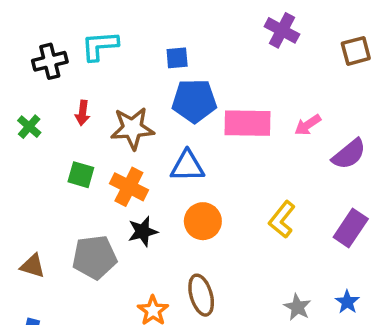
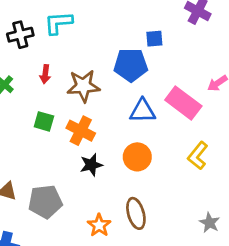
blue square: (177, 58) -> (154, 39), moved
pink rectangle: (248, 123) -> (183, 103), moved, turned 36
blue triangle: (187, 166) -> (143, 111), moved
gray pentagon: (95, 257) -> (45, 202), moved

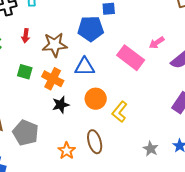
blue triangle: (143, 111) -> (85, 67), moved
yellow L-shape: (198, 156) -> (120, 112), moved
gray pentagon: (45, 202) -> (26, 133), turned 30

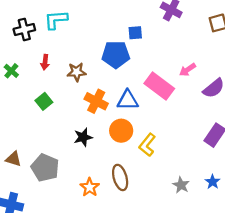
brown star: (55, 45) -> (77, 72), size x0.7
blue triangle: (85, 67) -> (128, 100), moved
green square: (25, 72) -> (44, 101), turned 35
orange cross: (53, 79) -> (96, 101), moved

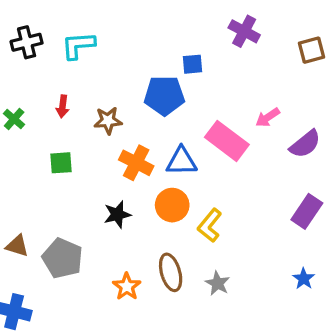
black cross: (24, 29) -> (27, 42), moved
green square: (44, 101) -> (61, 163), turned 35
gray star: (181, 185) -> (218, 283), moved

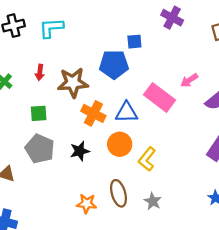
brown star: (108, 121) -> (73, 83), size x1.5
gray pentagon: (63, 258) -> (40, 149), moved
orange star: (127, 286) -> (87, 204), turned -30

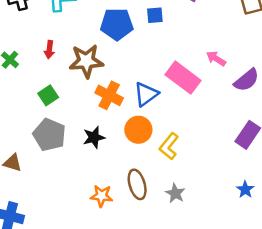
blue pentagon: (114, 64) -> (117, 24), moved
pink arrow: (189, 80) -> (216, 58), turned 66
blue triangle: (126, 112) -> (146, 94), turned -35
green square: (39, 113) -> (48, 95), turned -30

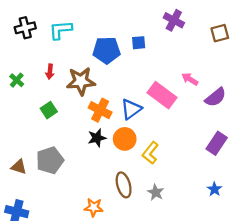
gray pentagon: (49, 135) -> (50, 160), moved, turned 30
black star: (94, 137) -> (97, 138), moved
orange star: (102, 196) -> (94, 207), moved

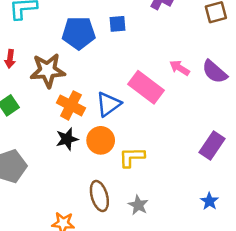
purple semicircle: (216, 97) -> (215, 72), moved, turned 80
yellow L-shape: (150, 153) -> (132, 157), turned 50

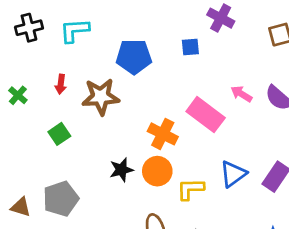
blue square: (117, 24) -> (190, 47), moved
blue triangle: (108, 104) -> (233, 174), moved
orange cross: (71, 105) -> (163, 134), moved

